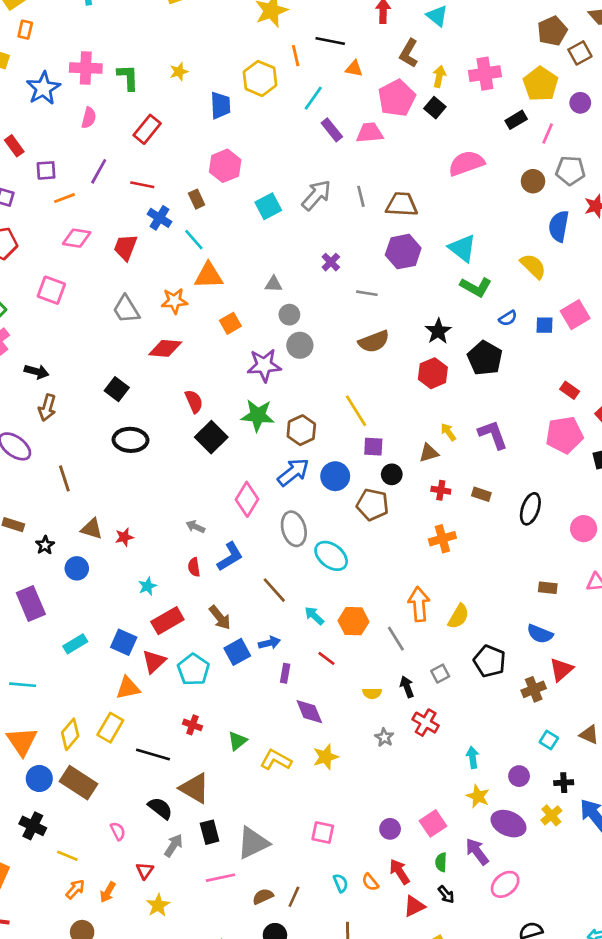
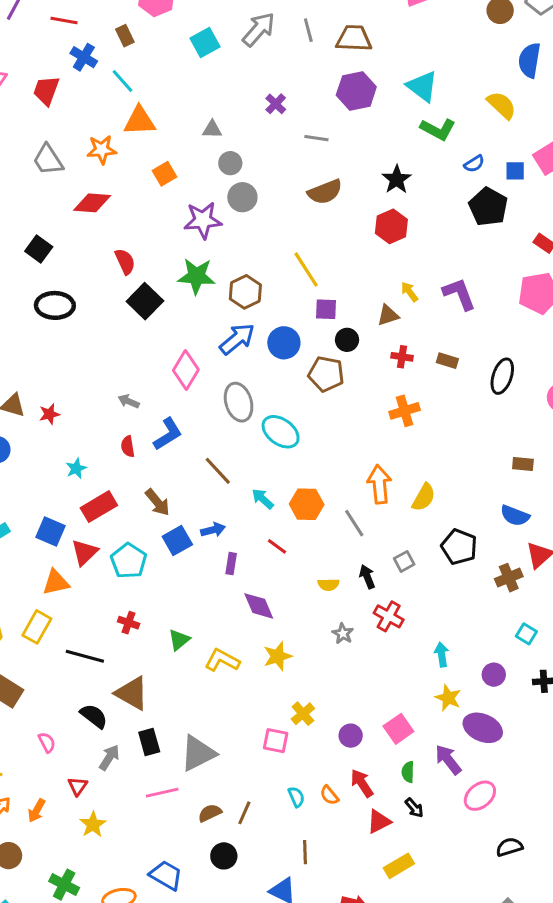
black pentagon: (485, 358) -> (488, 207), moved
yellow cross: (551, 815) -> (303, 714), moved

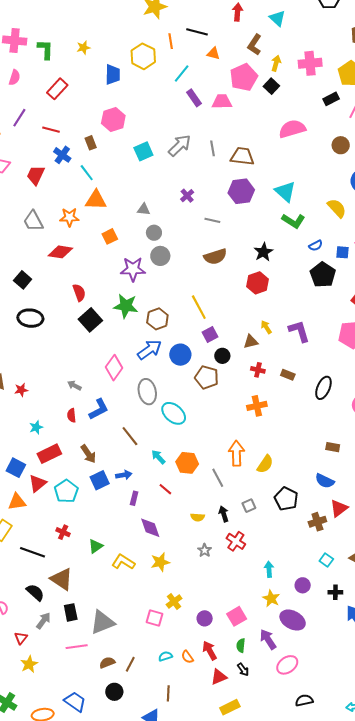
purple square: (326, 309) -> (210, 334), turned -35
cyan semicircle: (296, 797) -> (165, 656), turned -88

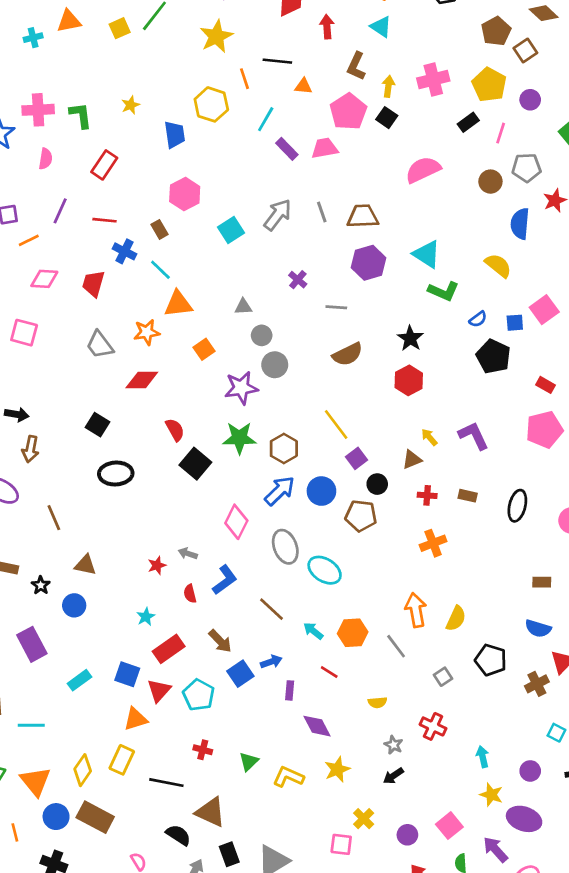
red star: (21, 390) -> (157, 565), moved
black arrow: (224, 514) -> (393, 776), moved, turned -98

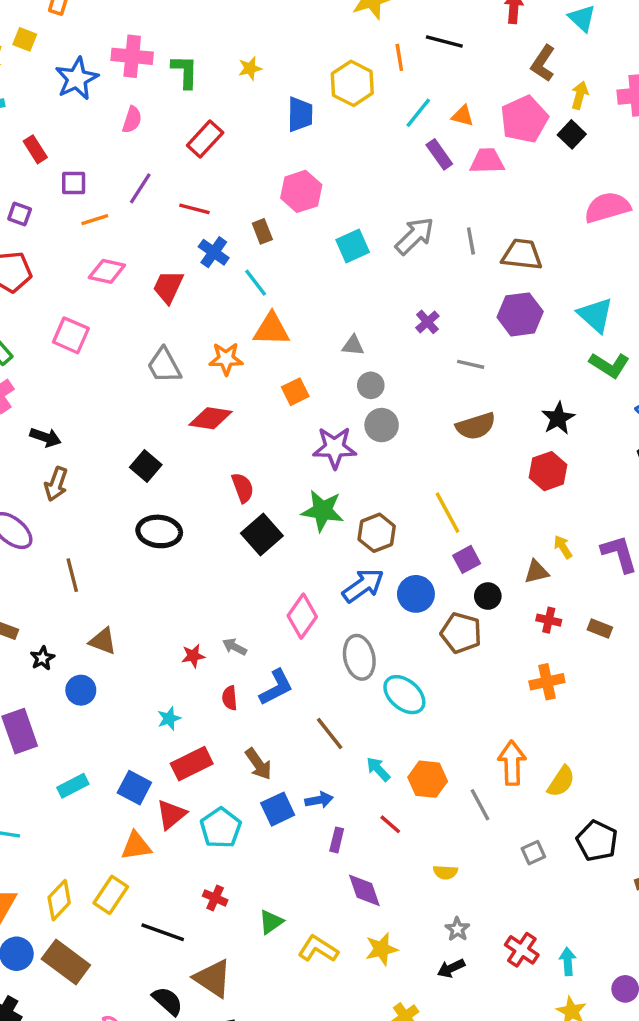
orange triangle: (303, 86) -> (463, 116), moved
red cross: (433, 726) -> (522, 950), moved

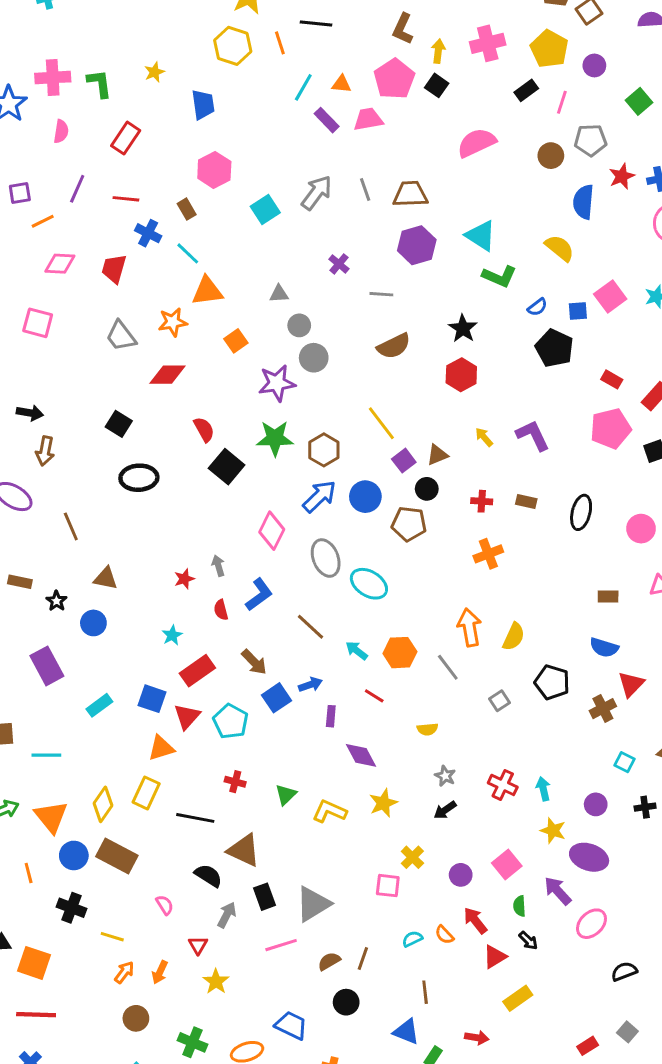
yellow hexagon: (352, 83) -> (233, 46), moved
brown triangle: (536, 572) -> (437, 455), moved
gray arrow: (235, 647) -> (218, 566), turned 54

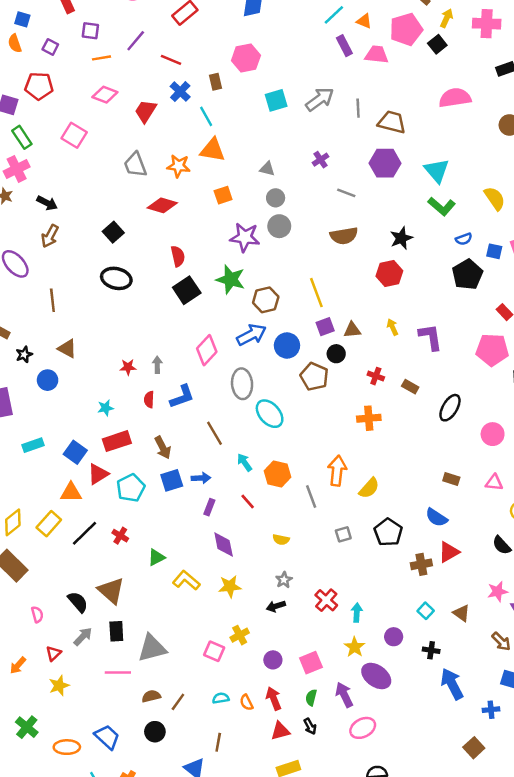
black line: (195, 818) -> (85, 533), moved, turned -72

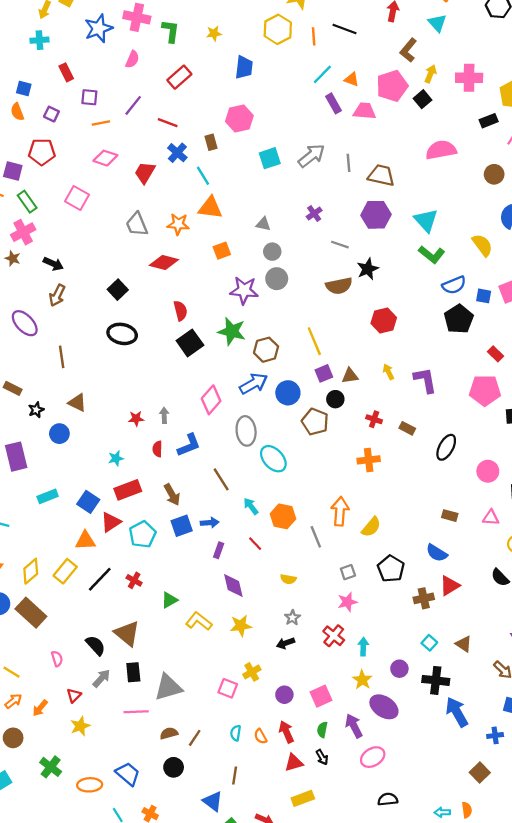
black star: (401, 238) -> (368, 269), moved
blue semicircle: (464, 239) -> (454, 285), size x1.5
pink star: (498, 592) -> (347, 602), moved
black cross: (431, 650) -> (436, 680), size x1.6
cyan semicircle: (221, 698) -> (236, 733), turned -70

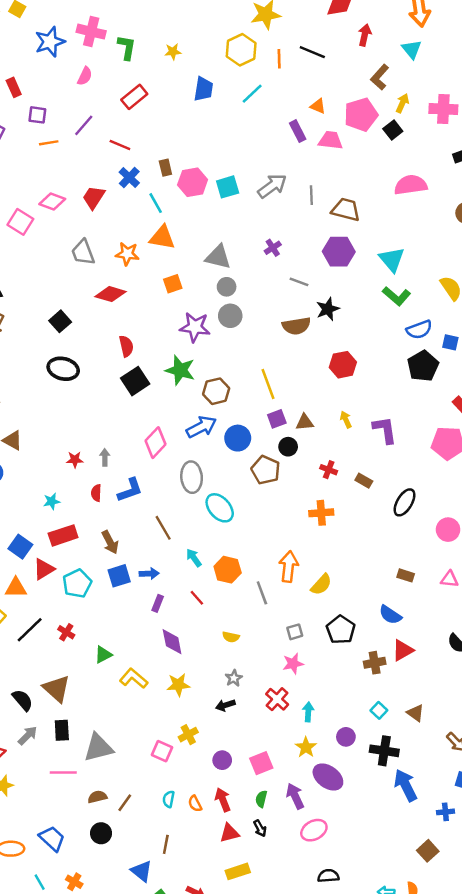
cyan line: (322, 74) -> (252, 94), moved
pink hexagon: (239, 118) -> (193, 182), moved
pink diamond: (105, 158) -> (52, 201), moved
gray triangle: (263, 224) -> (218, 257), size x1.6

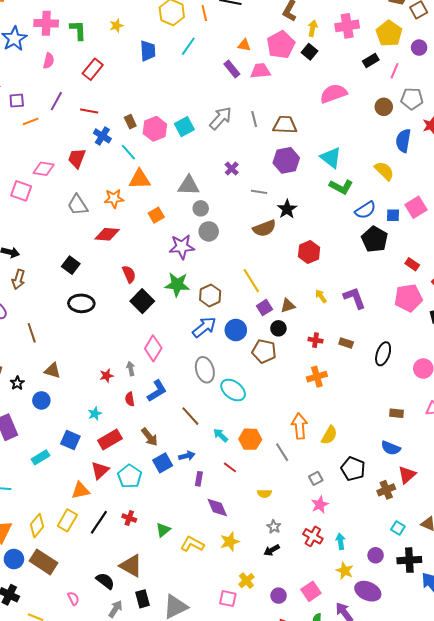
pink diamond: (155, 443) -> (153, 348), moved
blue square: (20, 547) -> (70, 440), moved

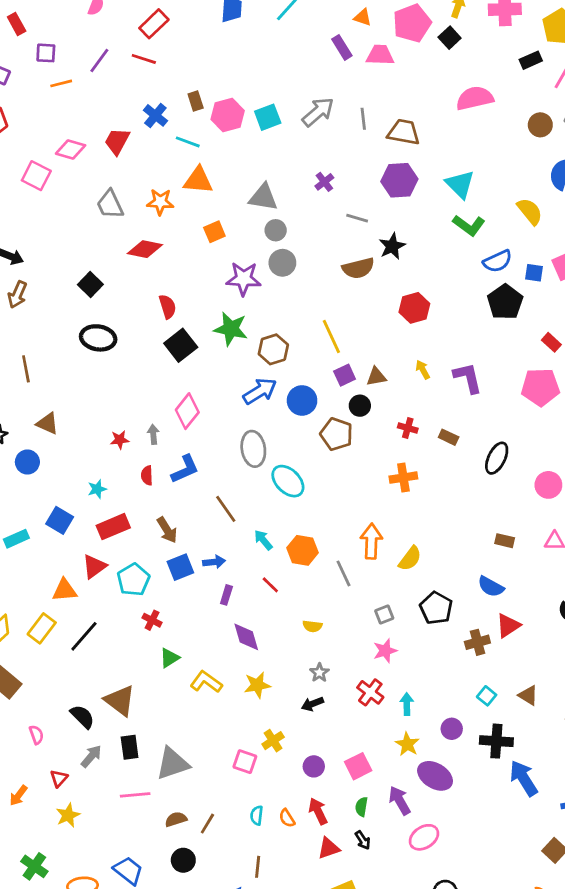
red line: (89, 111) -> (144, 59), moved
cyan line: (128, 152) -> (188, 142), turned -36
red cross: (129, 518) -> (152, 620), moved

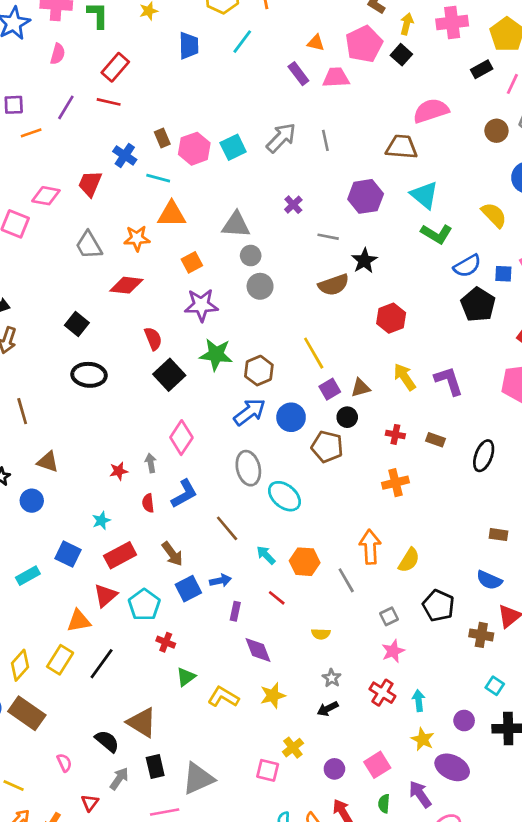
brown trapezoid: (404, 132) -> (402, 147), moved
purple star: (244, 279) -> (201, 305), moved
yellow arrow: (423, 370) -> (405, 377), size x1.5
brown cross: (477, 642) -> (481, 635), turned 30

